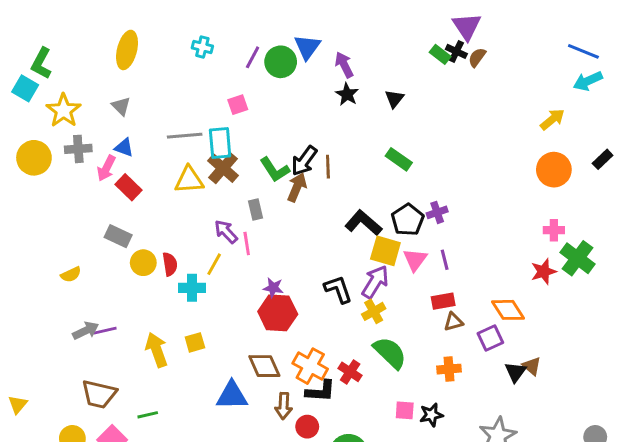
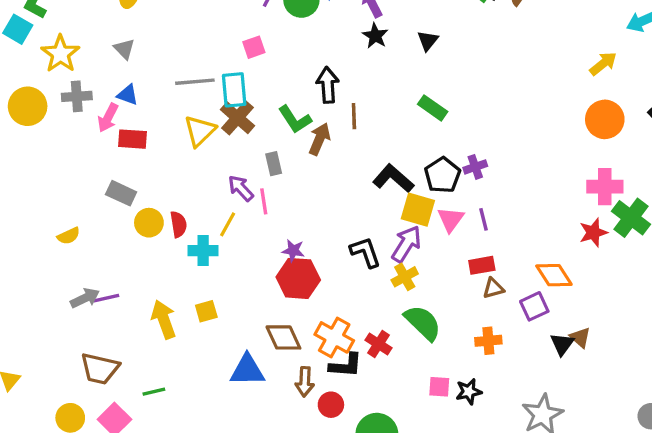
black arrow: (304, 161) -> (328, 85), moved, turned 140
yellow triangle: (189, 180) -> (200, 131), turned -40
red rectangle: (128, 187) -> (133, 139), turned -40
pink cross: (554, 230) -> (605, 187), size x1.5

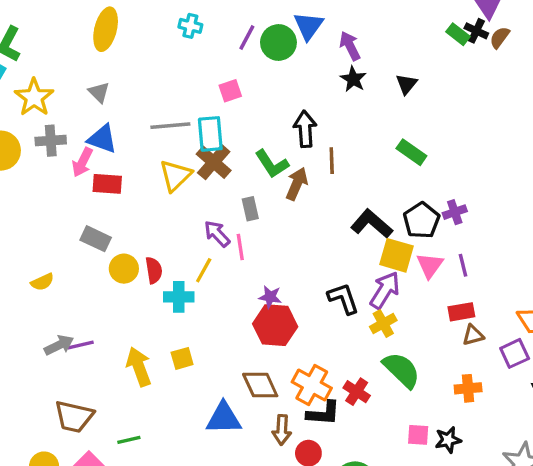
blue triangle: (128, 95) -> (102, 139), size x1.4

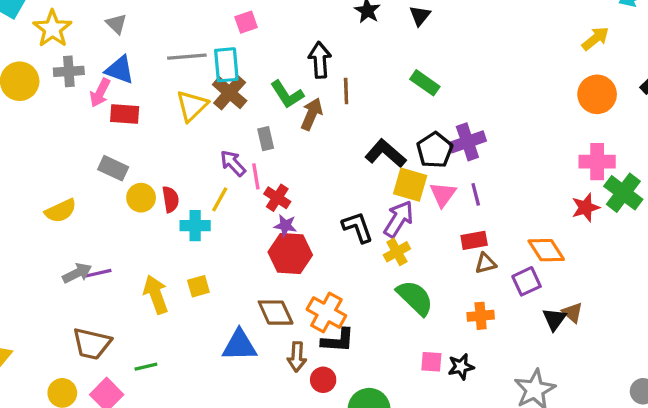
purple cross: (455, 212) -> (467, 142), size x1.5
yellow semicircle: (42, 282) -> (61, 211), size x1.4
red cross: (357, 392) -> (277, 198), moved

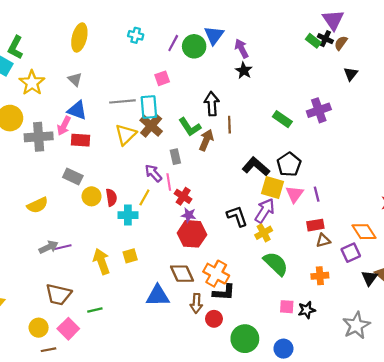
black triangle: (420, 16) -> (351, 74), moved
gray cross: (69, 71) -> (39, 137), moved, size x1.4
purple cross: (467, 142) -> (319, 110), moved

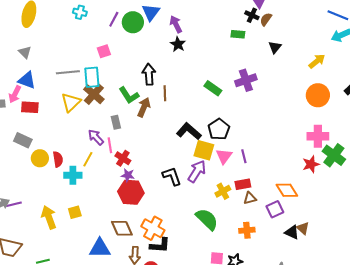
green rectangle: (313, 41) -> (238, 34), moved, turned -32
yellow cross: (264, 233) -> (223, 191), moved
black triangle: (370, 278) -> (292, 232), turned -42

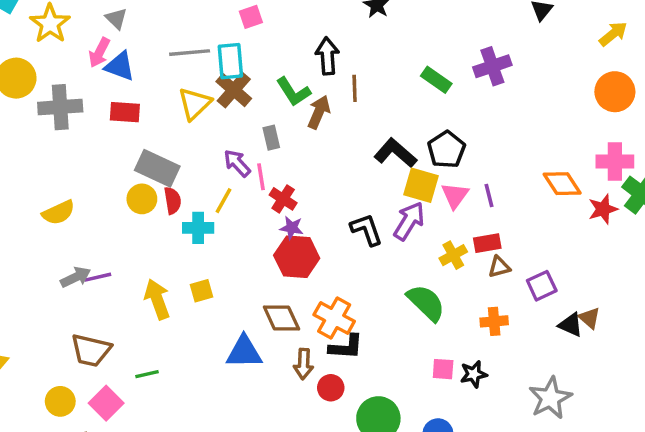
pink arrow: (15, 94) -> (99, 53), moved
gray rectangle: (23, 140) -> (157, 168), moved, size x1.4
orange diamond: (287, 190) -> (562, 184), moved

